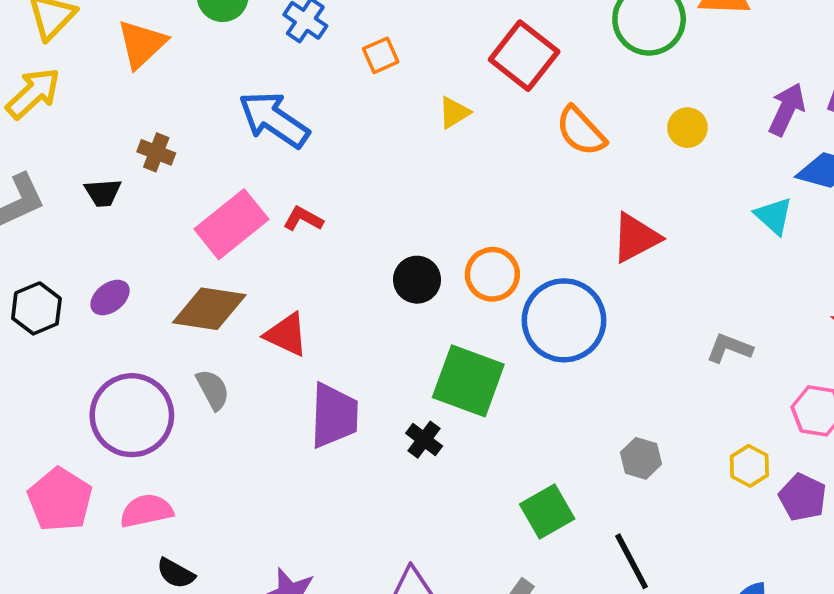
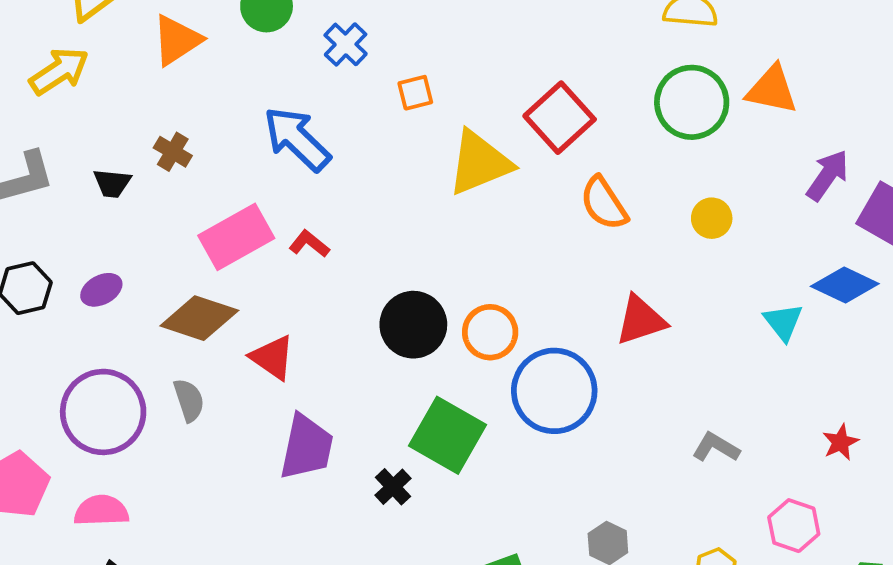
purple arrow: (787, 109) -> (828, 175), moved
yellow triangle: (454, 112) -> (479, 163), size x2.0
black circle: (417, 280) -> (413, 325), size x1.4

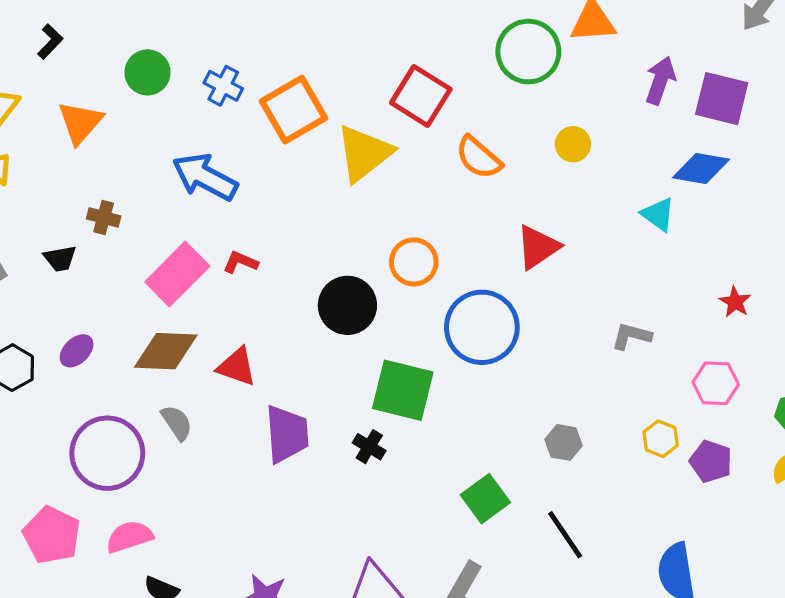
orange square: (415, 93) -> (294, 110), size x2.0
orange circle: (490, 332) -> (414, 262), moved

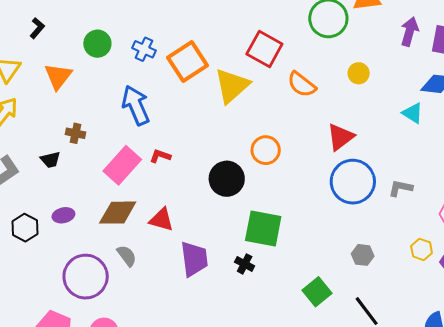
blue arrow: (205, 177) -> (136, 105), turned 42
blue circle: (482, 327) -> (353, 182), moved
purple ellipse: (77, 351) -> (63, 215), turned 35

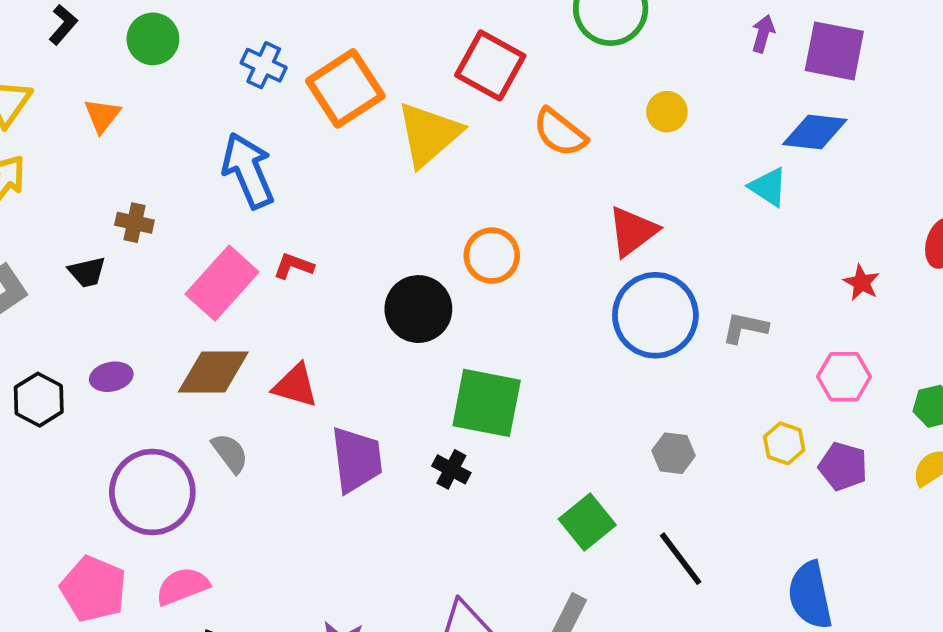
purple arrow: (410, 32) -> (763, 34), size x0.7
green circle: (97, 44) -> (153, 39), moved
orange triangle: (58, 76) -> (102, 115), size x0.7

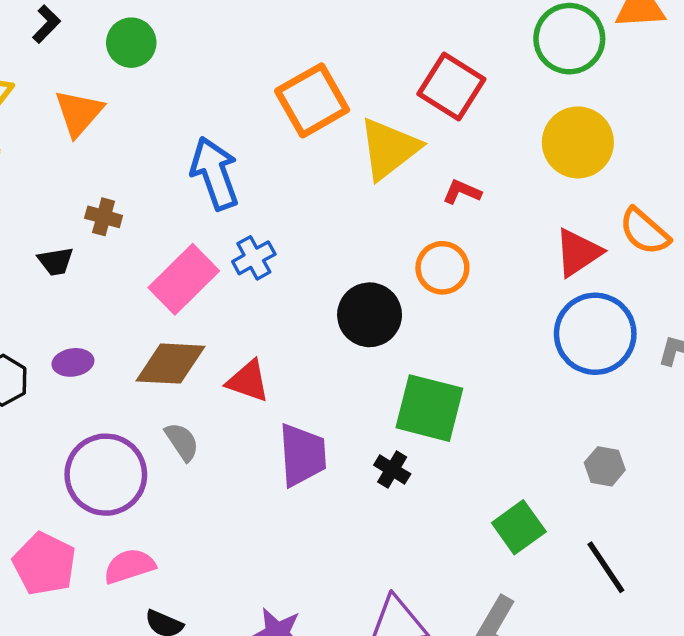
blue cross: (264, 65) -> (254, 258), moved, turned 33
yellow circle: (667, 112) -> (578, 142), moved, size x1.8
orange triangle: (102, 115) -> (79, 113), size x1.4
orange semicircle: (560, 132) -> (644, 231), moved
red L-shape: (294, 266) -> (462, 192), moved

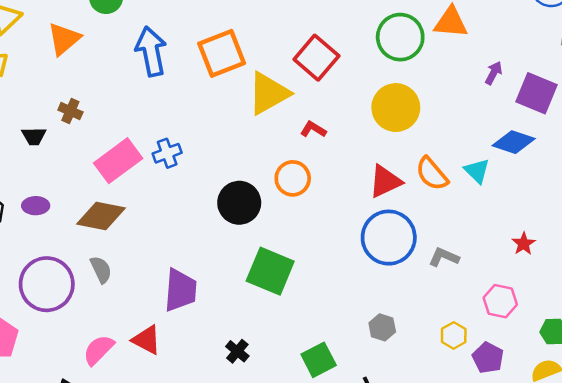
blue arrow: (215, 173) -> (151, 51), moved
red triangle: (248, 381) -> (146, 340), moved
black cross: (392, 469) -> (237, 351), moved
pink semicircle: (129, 566) -> (99, 350), moved, turned -36

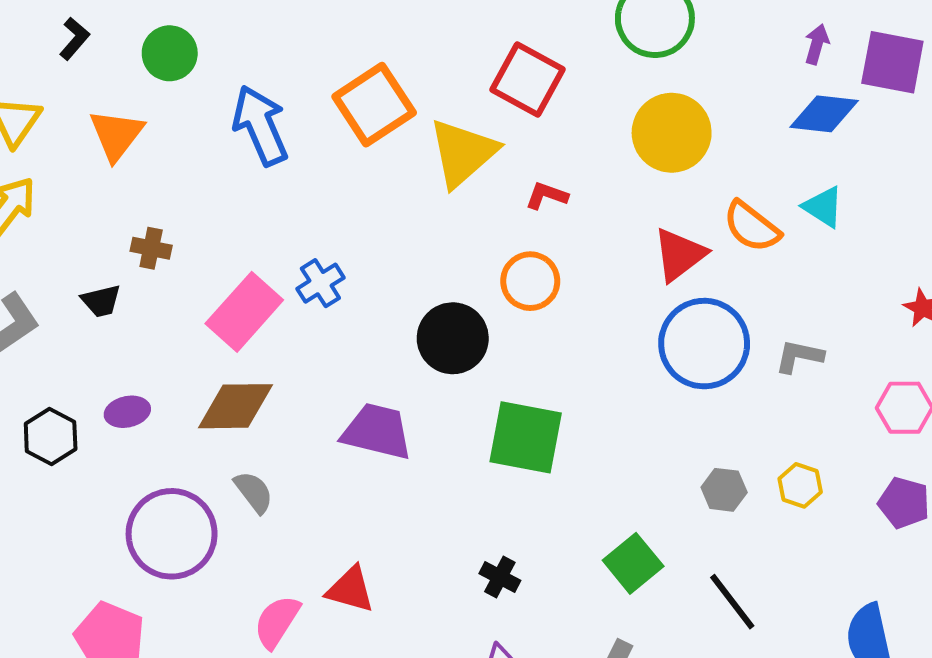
blue diamond: (514, 142) -> (824, 114), moved
purple trapezoid: (180, 290) -> (377, 431), moved, turned -69
yellow hexagon: (454, 336) -> (800, 485), moved

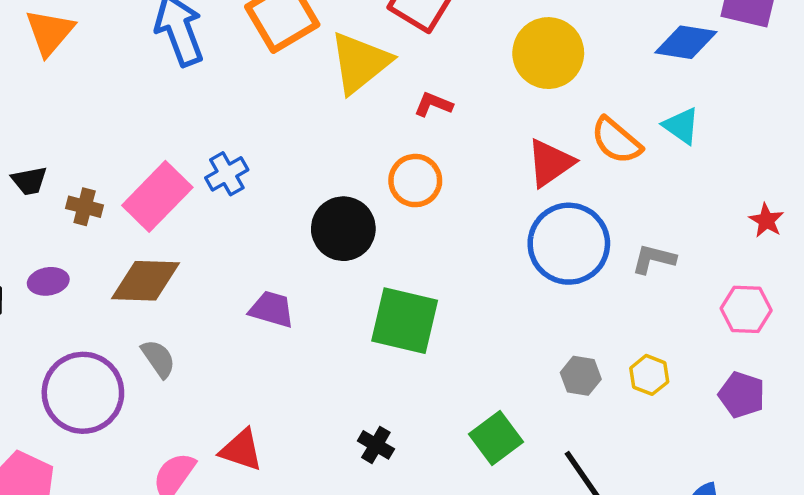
brown cross: (151, 248) -> (85, 207), moved
purple trapezoid: (377, 431) -> (272, 309), size x0.7

